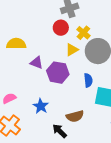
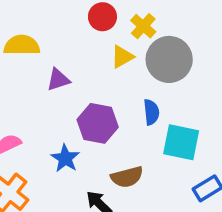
purple triangle: (37, 63) -> (58, 80), turned -40
purple hexagon: (58, 73) -> (98, 123), moved

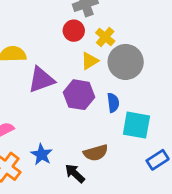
purple triangle: (58, 80) -> (41, 80), size x1.5
purple hexagon: (98, 123) -> (79, 95), moved
blue star: (65, 158) -> (42, 154), moved

